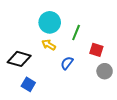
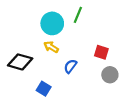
green line: (76, 33) -> (78, 15), moved
blue square: (28, 84) -> (44, 89), moved

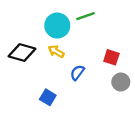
green line: (78, 15) -> (86, 16), turned 49
black diamond: (20, 62) -> (22, 53), moved

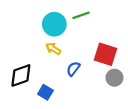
black diamond: (22, 53) -> (21, 75), moved, turned -35
red square: (111, 57) -> (106, 54), size x1.5

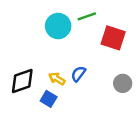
yellow arrow: (53, 49) -> (57, 79), moved
red square: (106, 54) -> (113, 38), moved

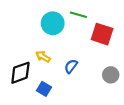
green line: (87, 16) -> (78, 15), turned 35
yellow arrow: (57, 79) -> (43, 57), moved

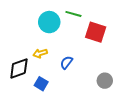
yellow arrow: (43, 57) -> (40, 53), turned -48
gray circle: (111, 75) -> (105, 81), moved

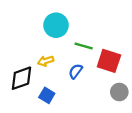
green line: (73, 14) -> (84, 46), moved
red square: (96, 32) -> (109, 61), moved

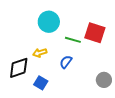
red square: (109, 61) -> (95, 33), moved

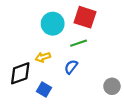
red square: (95, 33) -> (85, 17), moved
green line: (73, 40) -> (79, 43), turned -35

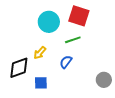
yellow arrow: (43, 57) -> (40, 53), turned -32
blue square: (44, 90) -> (41, 83), turned -32

